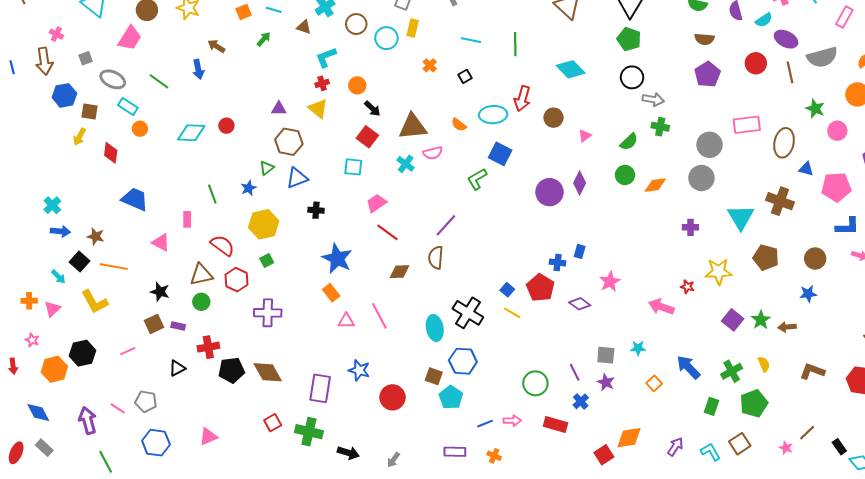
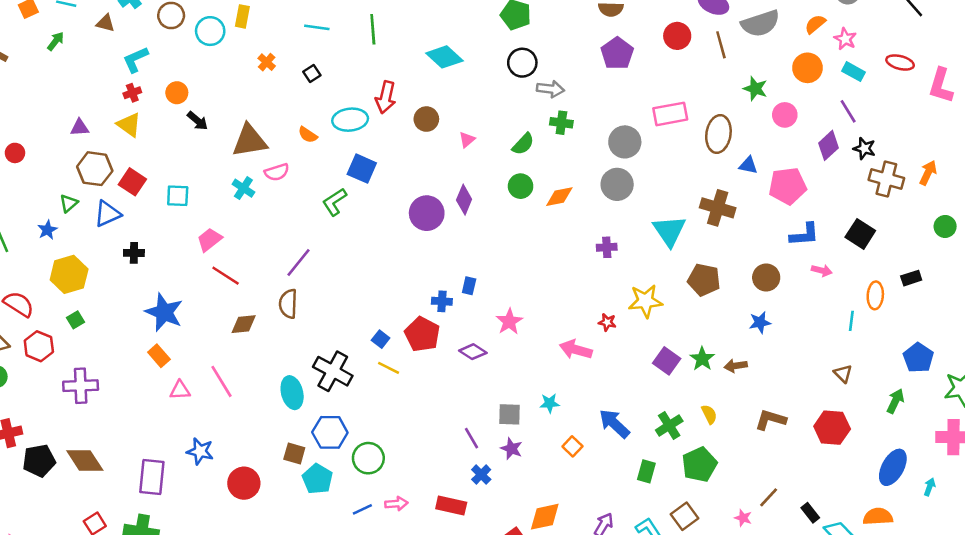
red square: (367, 137) -> (132, 182), moved
green circle: (535, 383) -> (368, 458), moved

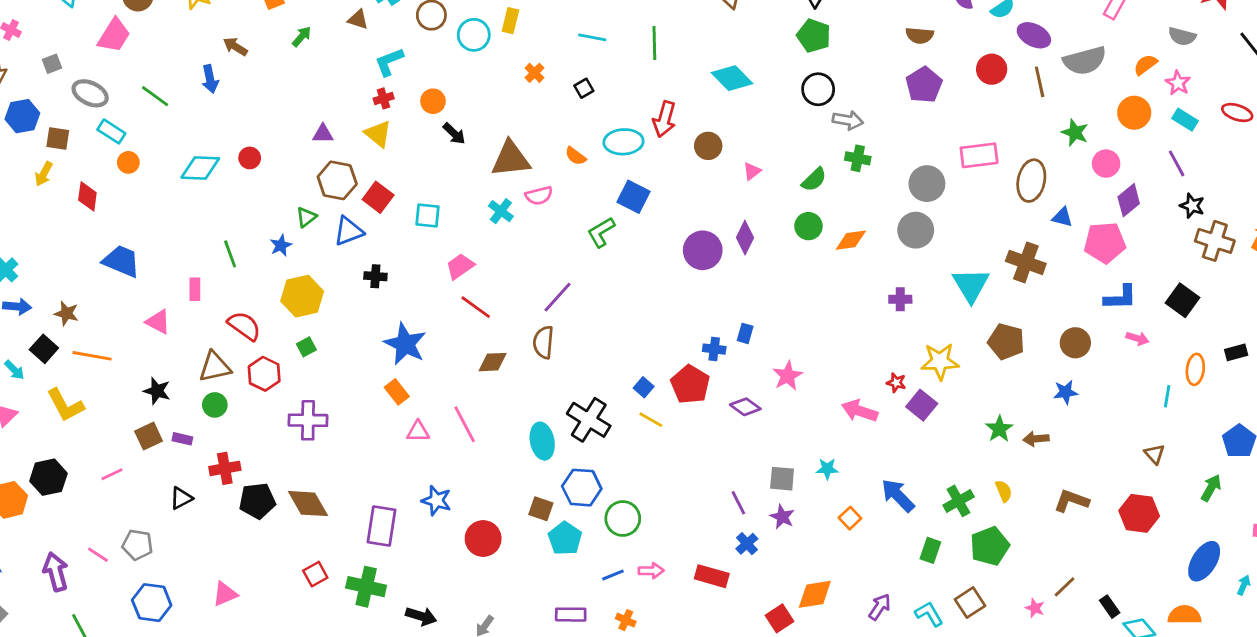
purple diamond: (829, 145) -> (1129, 200), moved
purple square: (667, 361) -> (922, 405), moved

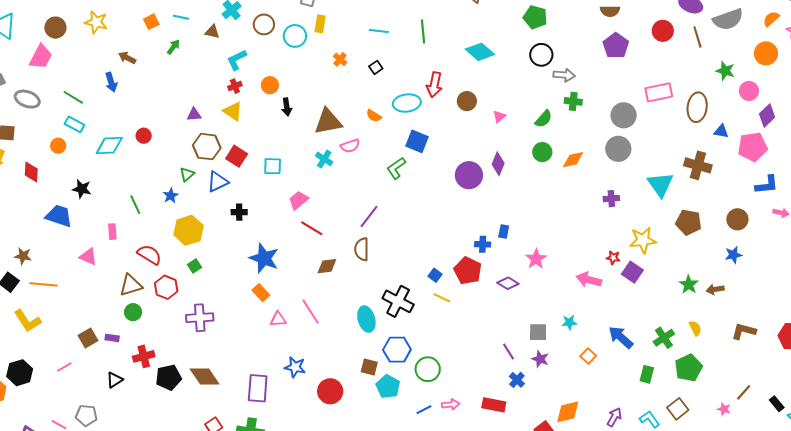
cyan rectangle: (111, 131) -> (74, 124), moved
black arrow: (454, 134) -> (287, 107), turned 42
black star: (157, 391) -> (82, 189), moved

